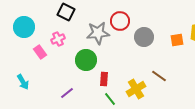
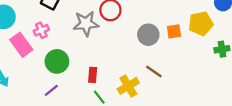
gray circle: (144, 37) -> (148, 35), moved
pink rectangle: (40, 52) -> (21, 45), size x1.5
green circle: (86, 60) -> (57, 61), moved

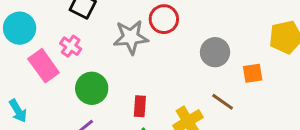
pink cross: (41, 30) -> (71, 46), turned -32
orange square: (174, 31) -> (253, 73), moved

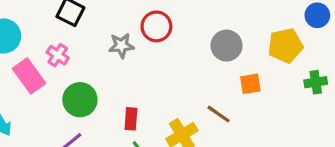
gray star: (131, 37) -> (121, 46), size x0.7
gray circle: (215, 52) -> (227, 46), moved

